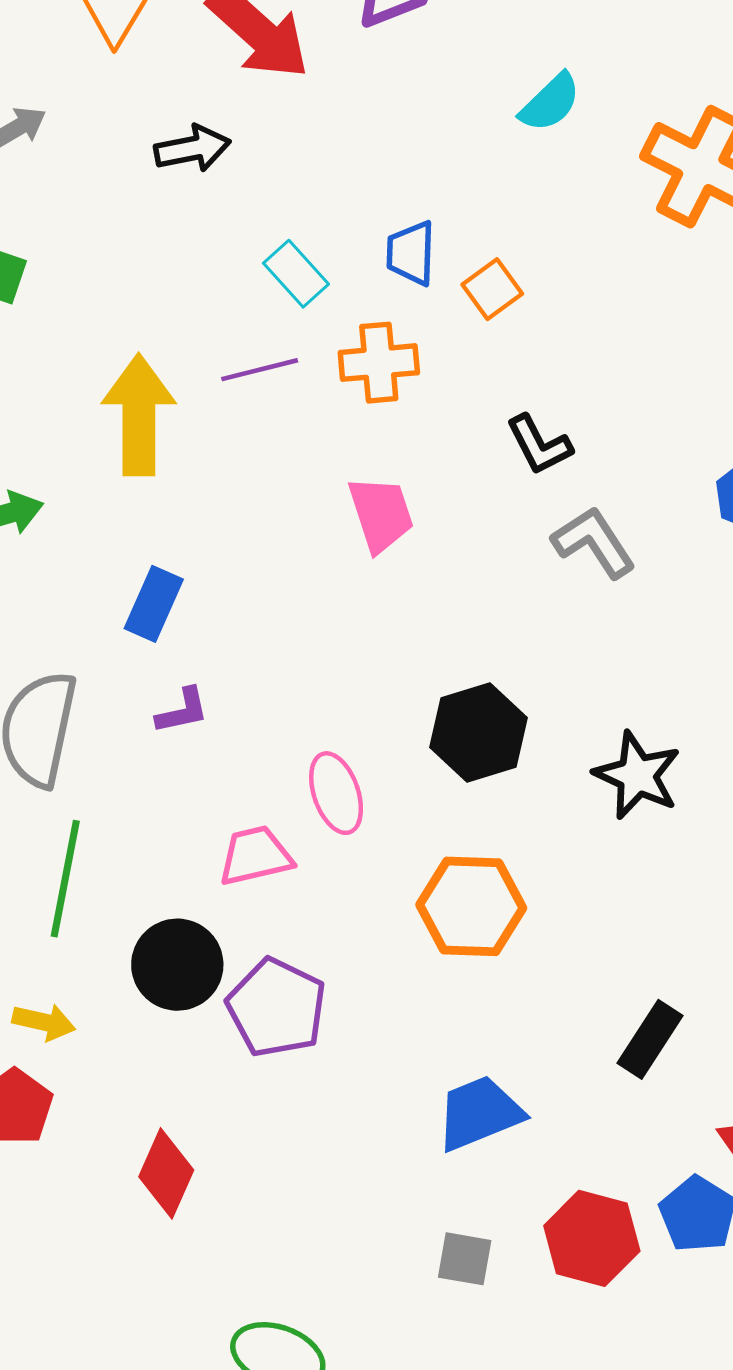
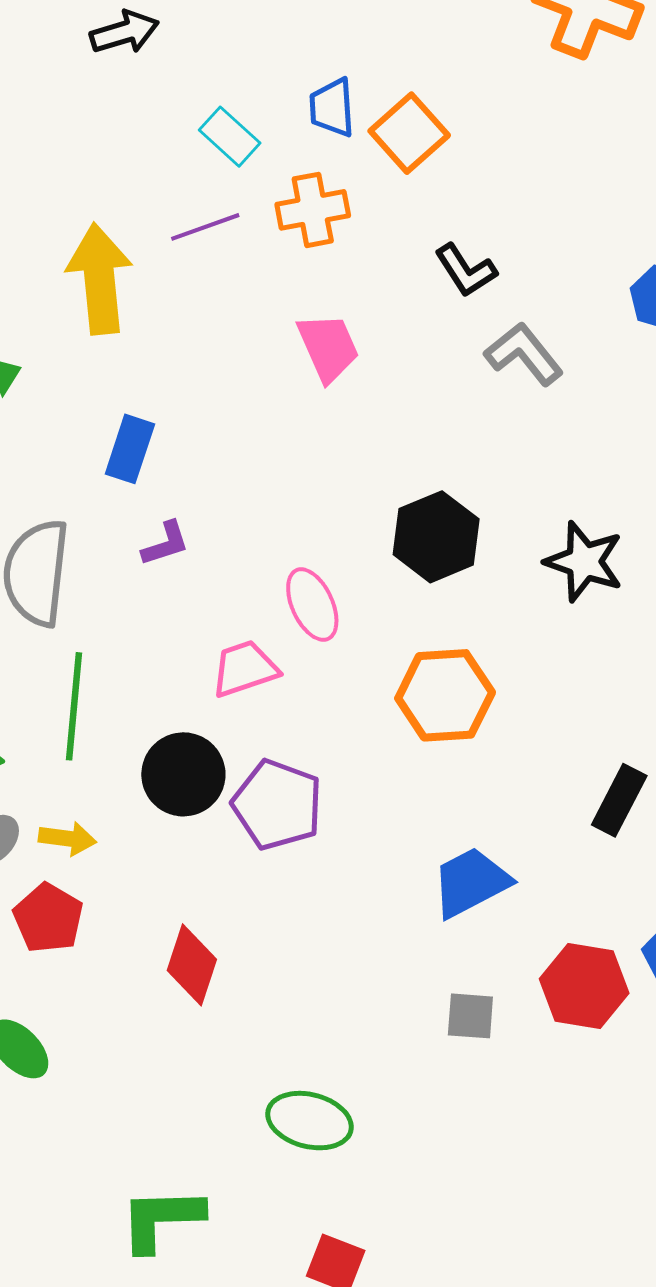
orange square: (492, 289) -> (409, 133), size x1.4

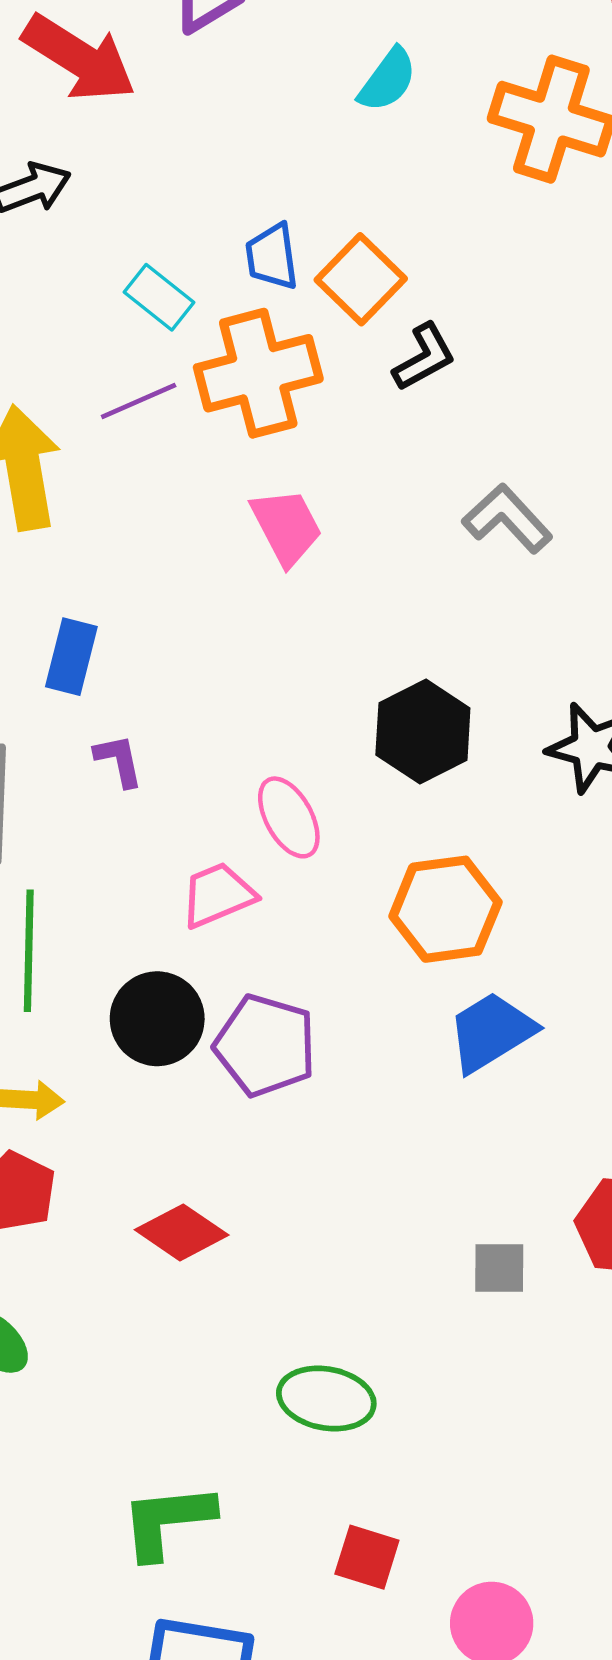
orange cross: (313, 210) -> (258, 373), size x1.5
black L-shape: (466, 270) -> (424, 357), moved, turned -82
purple L-shape: (165, 544) -> (119, 760), turned -80
blue trapezoid: (471, 882) -> (491, 1032), moved
red diamond: (192, 965) -> (182, 1232), turned -70

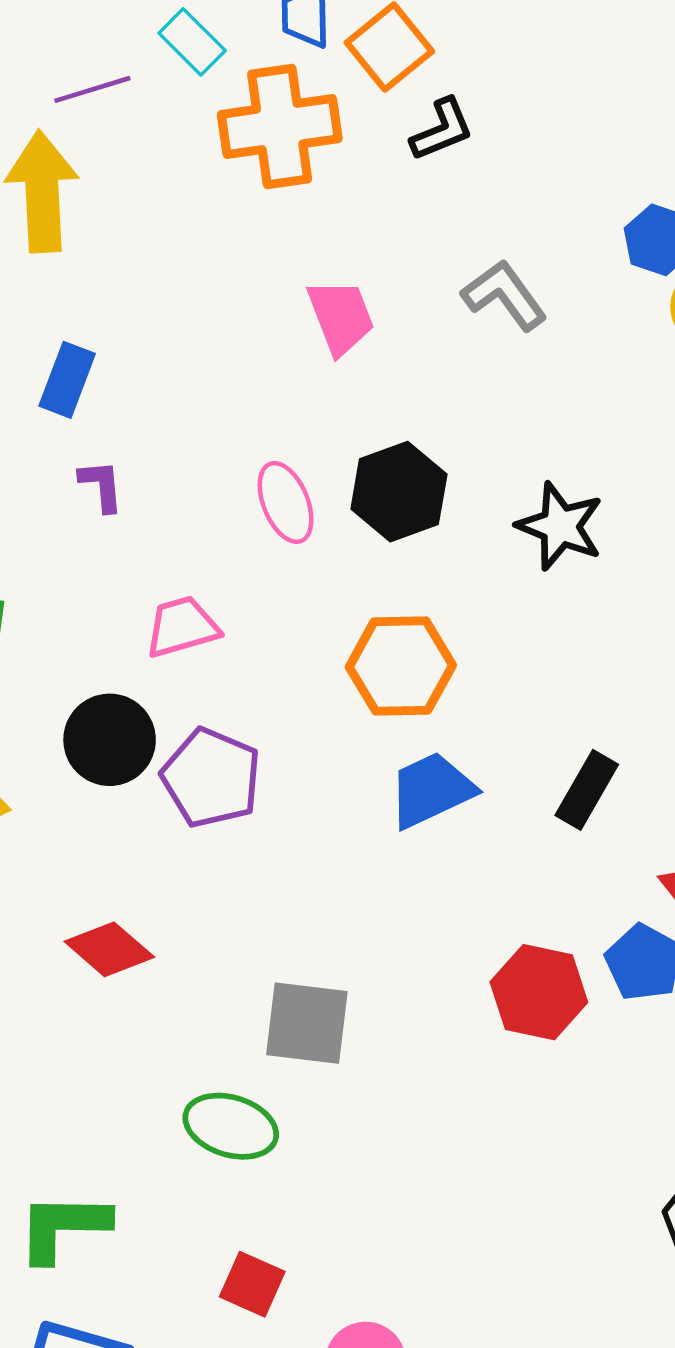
purple line: (139, 401) -> (92, 89), moved
pink trapezoid: (286, 527) -> (341, 317), moved
pink ellipse: (289, 817) -> (286, 502), moved
gray square: (499, 1268) -> (307, 1023), moved, size x1.6

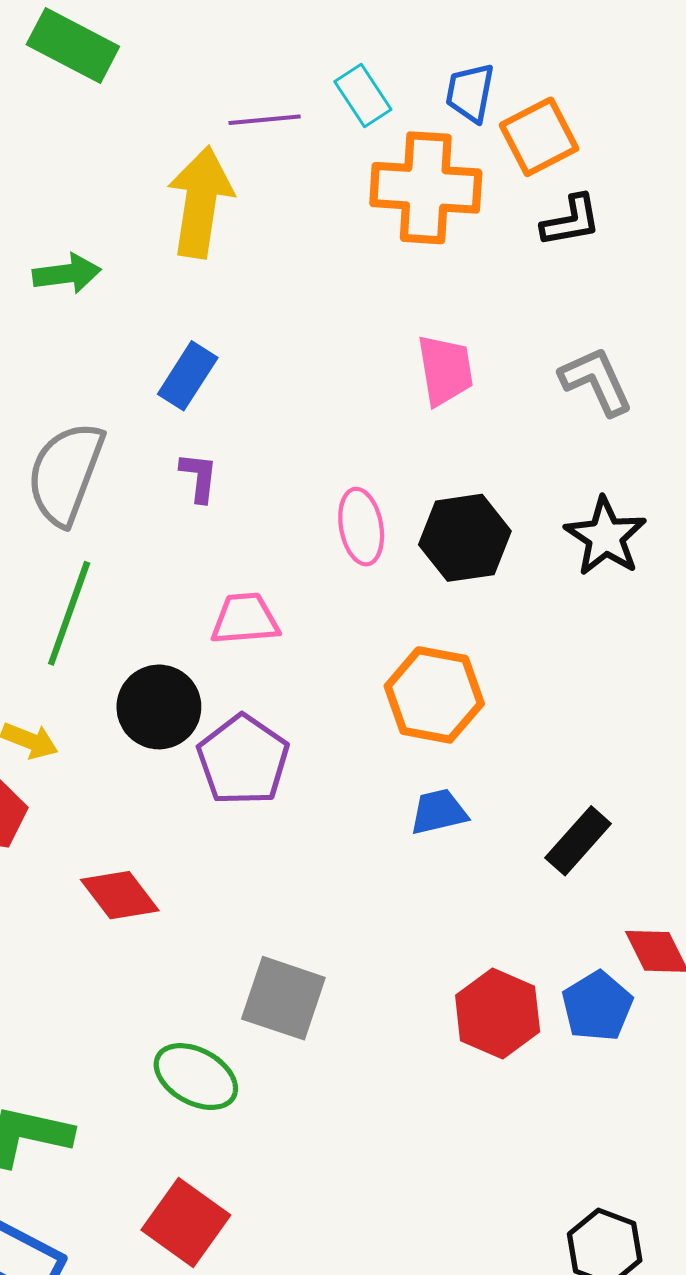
black star: (560, 526) -> (605, 536), moved
blue trapezoid: (431, 790) -> (439, 812), size x0.7
red square: (252, 1284) -> (186, 1222), size x1.4

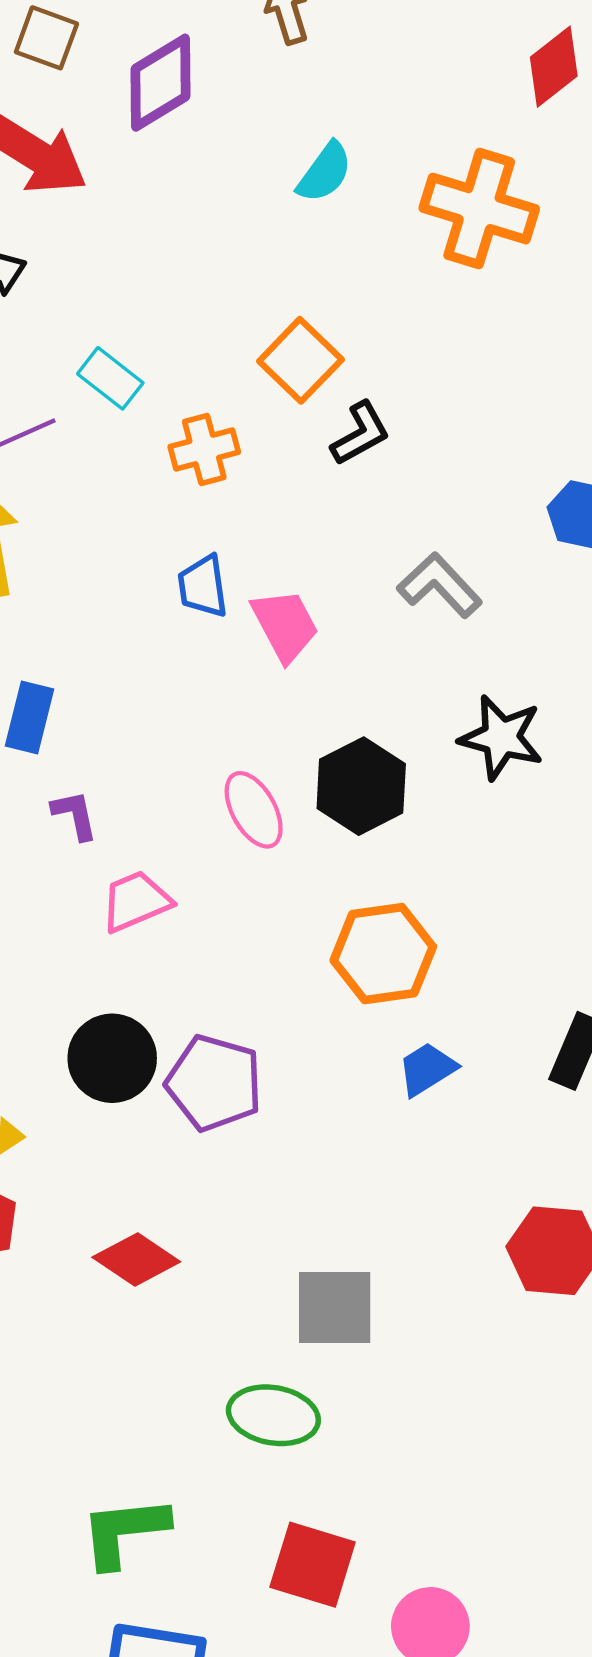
blue trapezoid: (470, 93) -> (203, 586), moved
orange cross: (426, 188) -> (204, 449), size x0.6
pink trapezoid: (245, 619) -> (136, 901), moved

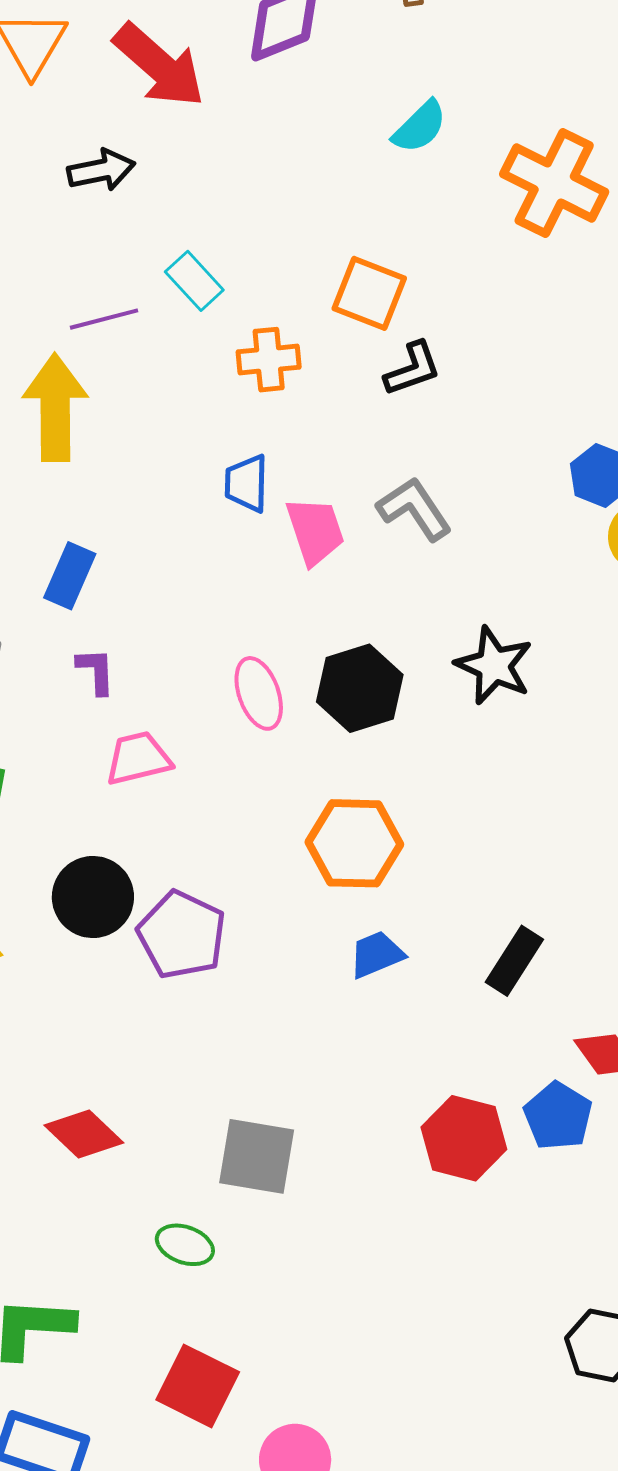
orange square: (300, 360) -> (369, 293), turned -32
gray L-shape: (440, 585) -> (414, 509), moved
red diamond: (136, 1259) -> (84, 1134), moved
green ellipse: (273, 1415) -> (185, 1245), size x0.7

